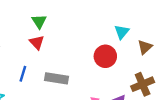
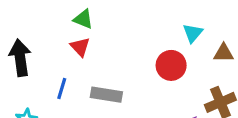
green triangle: (39, 21) -> (83, 19), turned -35
brown triangle: (145, 47) -> (224, 53), turned 42

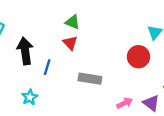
blue line: (62, 89) -> (47, 67), moved

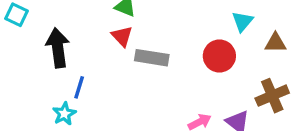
blue line: (47, 67) -> (79, 87), moved
gray rectangle: (90, 79) -> (152, 58), moved

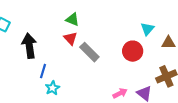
gray rectangle: (152, 58) -> (89, 52), turned 36
cyan star: (64, 114) -> (52, 88), moved

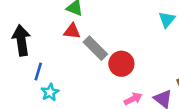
red triangle: (70, 38) -> (72, 31), turned -40
red circle: (133, 51) -> (121, 64), moved

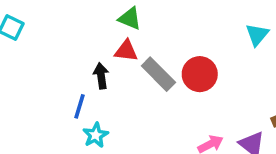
black arrow: (21, 40) -> (101, 76), moved, size x0.6
red circle: (121, 64) -> (200, 74), moved

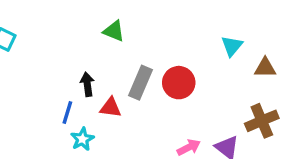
red triangle: (126, 51) -> (111, 108), moved
gray rectangle: (158, 74) -> (141, 83), turned 68

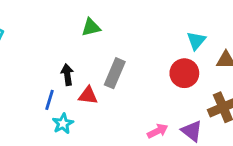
green triangle: (114, 31) -> (91, 27), turned -36
red circle: (179, 83) -> (184, 73), moved

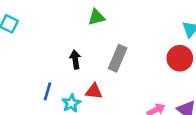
red triangle: (88, 95) -> (94, 91), moved
blue line: (50, 100) -> (47, 91), moved

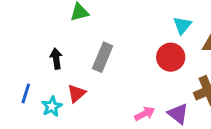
red triangle: (94, 91) -> (76, 93), turned -48

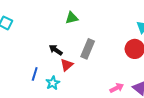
black arrow: (56, 59) -> (56, 50), turned -48
red triangle: (76, 93) -> (67, 65), moved

